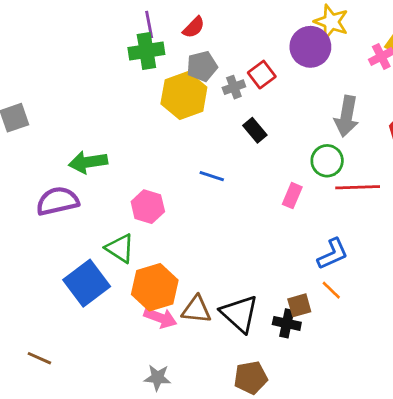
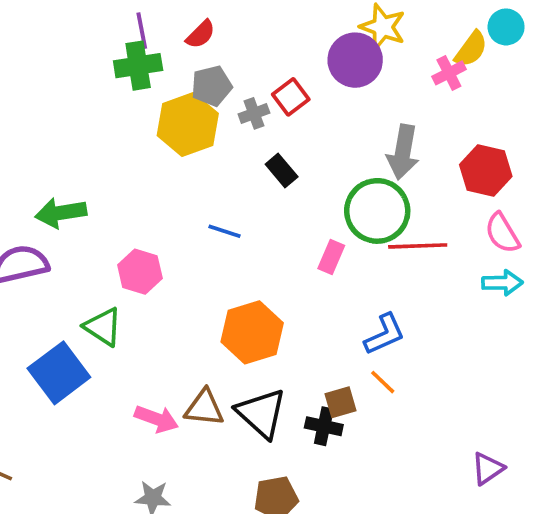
green circle: (327, 161) -> (377, 211), size x1.5
orange hexagon: (155, 287) -> (252, 332), moved

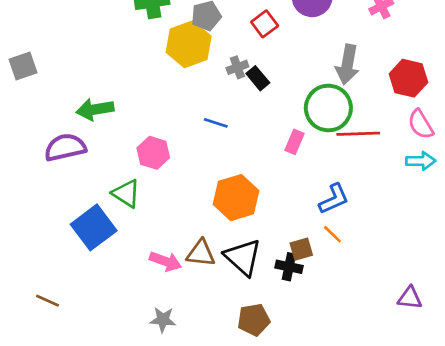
gray cross: (254, 113) -> (237, 67), moved
purple triangle: (488, 469) -> (410, 298), turned 40

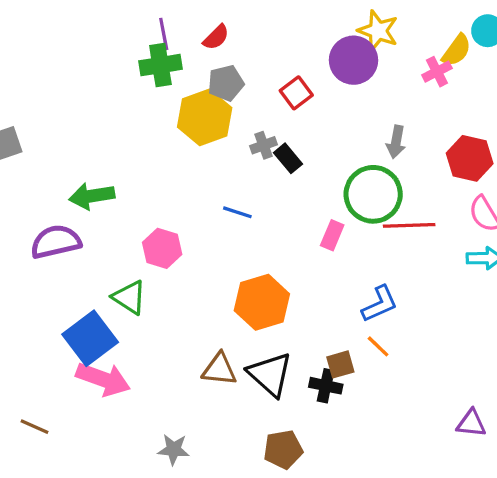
gray arrow: (347, 65) -> (396, 142), size x0.7
pink arrow: (166, 261) -> (103, 379), moved, size x1.4

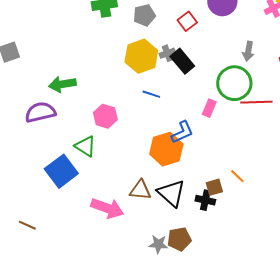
yellow hexagon: (205, 117) -> (141, 56), moved
black rectangle: (288, 158) -> (182, 61), size x1.4
blue L-shape: (380, 304) -> (182, 132), moved
pink arrow: (103, 379) -> (107, 208), moved
gray star: (174, 450) -> (158, 244), moved

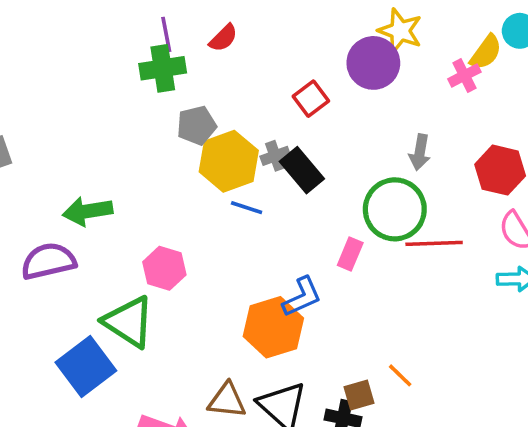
gray pentagon: (144, 15) -> (197, 125), moved
blue line: (151, 94) -> (247, 208), moved
green triangle: (85, 146) -> (129, 322), size x1.4

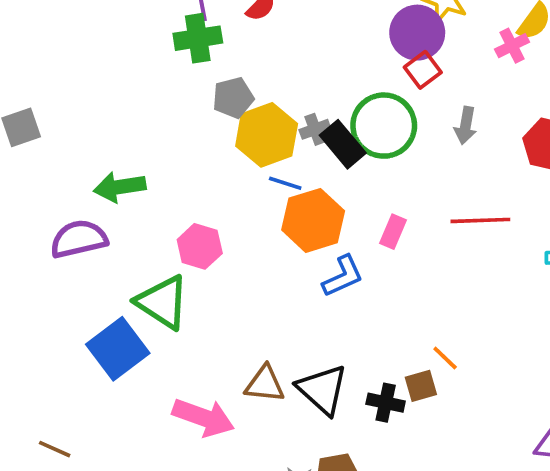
red square: (311, 99) -> (423, 70), moved
green circle: (395, 209) -> (384, 126), moved
orange hexagon: (273, 327) -> (313, 220), moved
brown square: (359, 395) -> (421, 386), moved

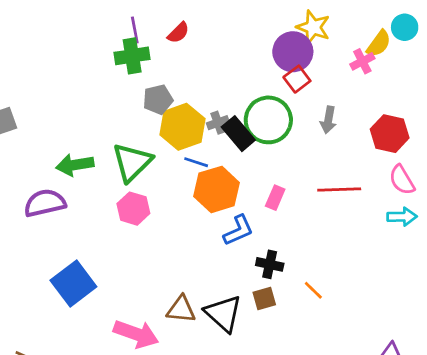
green triangle: (162, 302) -> (132, 162), moved, turned 42
brown square: (421, 386) -> (264, 298), moved
black cross: (386, 403) -> (270, 264), moved

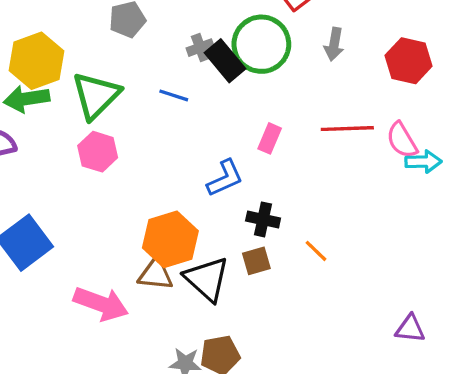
yellow hexagon: (182, 127) -> (37, 61), moved
pink semicircle: (402, 180) -> (402, 140), moved
orange hexagon: (217, 189) -> (170, 239), moved

